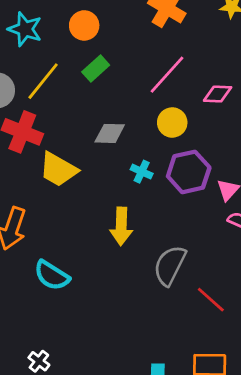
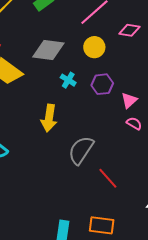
gray diamond: (110, 133) -> (48, 50), size x1.4
purple hexagon: (189, 172) -> (102, 84), size x0.7

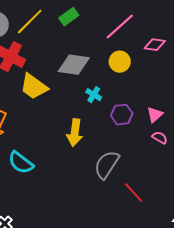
purple hexagon: (102, 84) -> (122, 115), moved

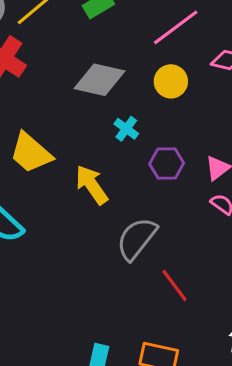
yellow trapezoid: (34, 87) -> (31, 153), moved
yellow arrow: (75, 133) -> (92, 185), turned 132

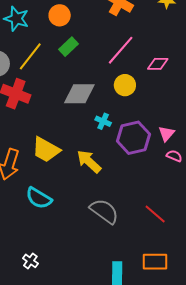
purple hexagon: (167, 164) -> (134, 138), size x1.5
gray semicircle: (137, 239) -> (104, 211), moved, turned 100

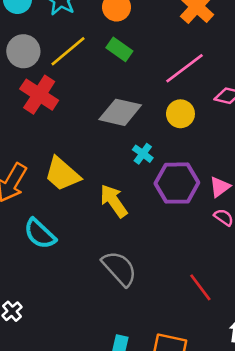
green rectangle: (69, 47) -> (119, 49), turned 66
red line: (155, 214) -> (200, 287), moved

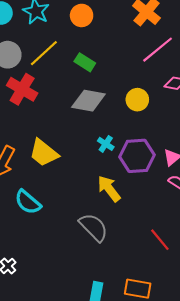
green rectangle: (119, 49) -> (85, 62), moved
pink line: (185, 68) -> (158, 50), moved
cyan cross: (143, 154) -> (106, 144), moved
yellow arrow: (114, 201) -> (109, 189), moved

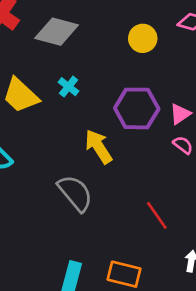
gray diamond: (88, 101) -> (57, 32), moved
cyan cross: (106, 144) -> (68, 87), moved

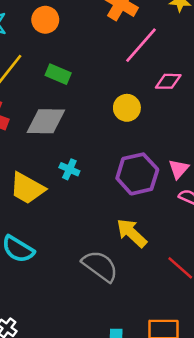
yellow arrow: (98, 147) -> (132, 233), moved

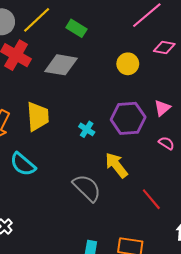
cyan cross: (69, 169) -> (87, 129), moved
pink triangle: (179, 169) -> (162, 108), moved
yellow trapezoid: (27, 188) -> (38, 116), turned -132

